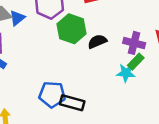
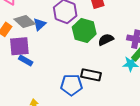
black rectangle: (72, 103) -> (91, 75), moved

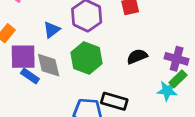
gray diamond: (25, 21) -> (49, 65), moved, turned 30
green hexagon: (84, 30) -> (87, 58), moved

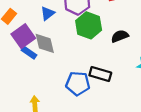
purple square: (23, 57) -> (23, 36), turned -35
green hexagon: (87, 58) -> (89, 25), moved

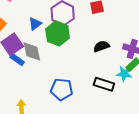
green hexagon: (89, 25) -> (58, 33), moved
black rectangle: (100, 74) -> (104, 84), moved

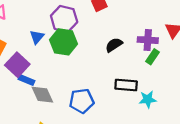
gray diamond: (32, 51) -> (42, 95), moved
cyan star: (124, 74) -> (148, 99), moved

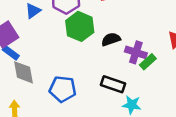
purple cross: (148, 40) -> (136, 52), moved
green hexagon: (64, 42) -> (80, 26), moved

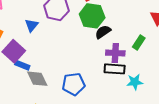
green hexagon: (80, 26) -> (92, 16), moved
purple cross: (136, 52) -> (115, 53), moved

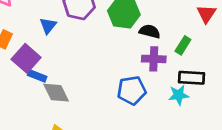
black semicircle: (103, 32) -> (150, 31), moved, turned 49
black rectangle: (115, 69) -> (192, 78), moved
blue pentagon: (74, 84) -> (132, 90), moved

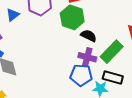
green rectangle: (183, 45) -> (112, 52), size x1.6
blue pentagon: (132, 90) -> (81, 75), moved

